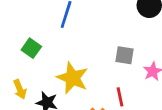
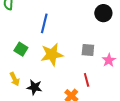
yellow star: (72, 78) -> (52, 55), moved, turned -30

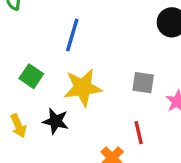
black star: (34, 87) -> (56, 121), moved

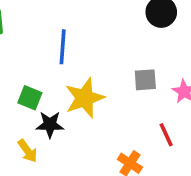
black star: (56, 121) -> (50, 125), moved
red line: (139, 133) -> (166, 135), moved

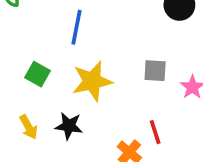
black star: (50, 125) -> (69, 126), moved
red line: (166, 135) -> (155, 132), moved

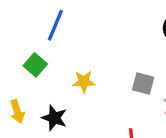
blue line: (77, 27) -> (55, 25), moved
yellow star: (92, 81) -> (84, 82), size x0.6

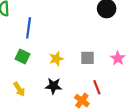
gray square: (143, 84) -> (88, 58), moved
black star: (54, 118) -> (53, 86), moved

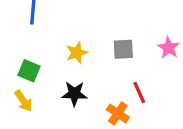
green square: (23, 56) -> (29, 71), moved

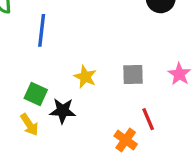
yellow star: (77, 53) -> (85, 77), turned -30
black star: (74, 94) -> (63, 111), moved

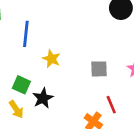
yellow star: (85, 77) -> (51, 59), moved
black star: (63, 111) -> (43, 98), turned -30

